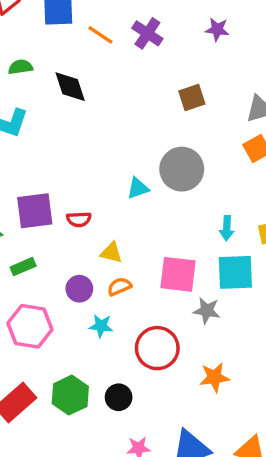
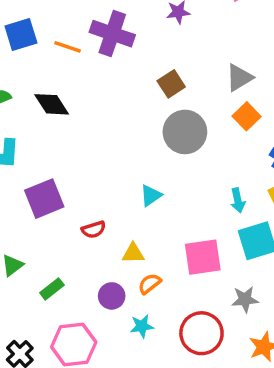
purple cross: (147, 33) -> (112, 34), size x1.4
gray circle: (182, 169) -> (185, 132), moved
cyan triangle: (138, 188) -> (151, 195), moved
purple square: (35, 211) -> (44, 199), moved
gray star: (207, 311) -> (245, 299), moved

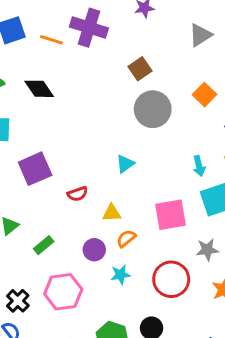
gray triangle: (239, 78) -> (200, 35), moved

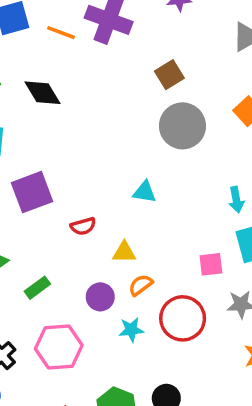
cyan triangle: (125, 164) -> (145, 192), turned 42
pink square: (171, 215) -> (211, 264), moved, size x0.6
red circle: (171, 279) -> (183, 318), moved

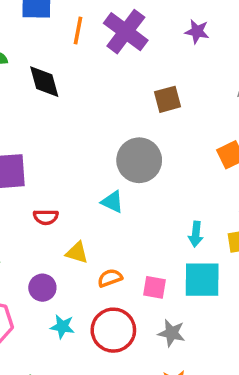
orange line: (61, 33) -> (78, 30), turned 64
gray circle: (182, 126) -> (139, 160), moved
orange semicircle: (141, 285) -> (110, 278), moved

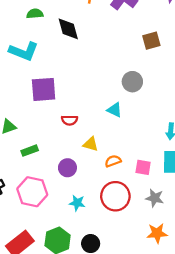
gray circle: (139, 160) -> (132, 82), size x0.7
cyan star: (62, 327) -> (77, 203), moved

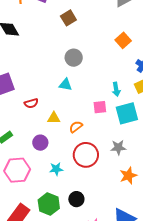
brown square: (151, 41) -> (68, 18), moved
pink square: (143, 167) -> (100, 107), moved

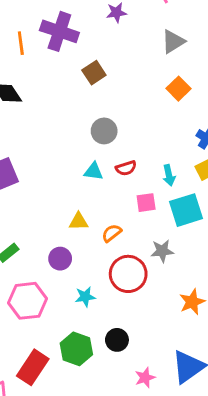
orange square: (123, 40) -> (179, 89), moved
red semicircle: (31, 103) -> (126, 168), moved
gray star: (118, 147) -> (162, 251), moved

